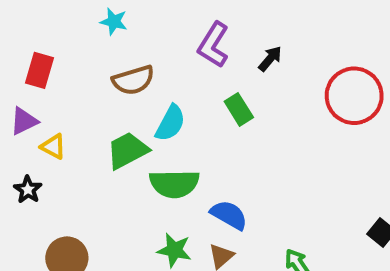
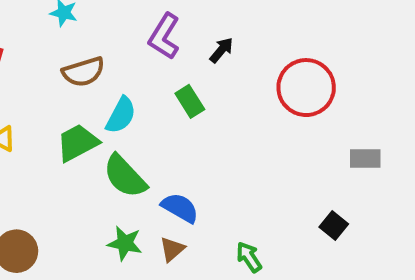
green semicircle: (174, 184) -> (125, 176), turned 48

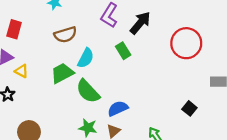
black arrow: (221, 50) -> (140, 23), size x1.6
blue semicircle: (180, 208) -> (118, 108), turned -54
black square: (334, 226) -> (189, 108), moved

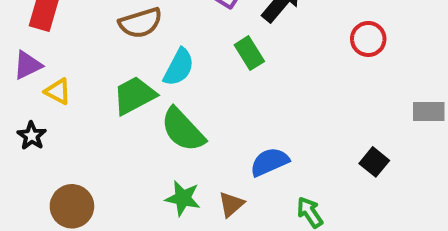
red circle: (186, 43) -> (368, 39), size x0.6
blue semicircle: (118, 108) -> (269, 162), moved

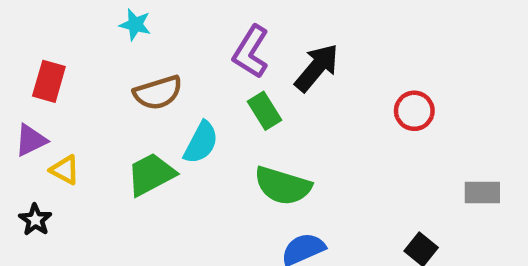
green rectangle: (249, 53) -> (265, 111), moved
green semicircle: (183, 130) -> (283, 186), moved, turned -30

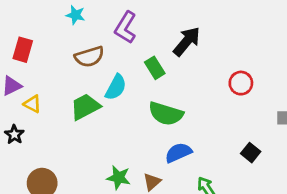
purple L-shape: (251, 52) -> (126, 27), moved
red circle: (414, 111) -> (241, 83), moved

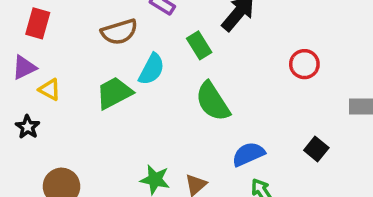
green semicircle: (166, 114) -> (213, 101), turned 40
blue semicircle: (178, 153) -> (248, 154), moved

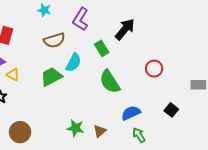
red circle: (304, 64) -> (154, 69), moved

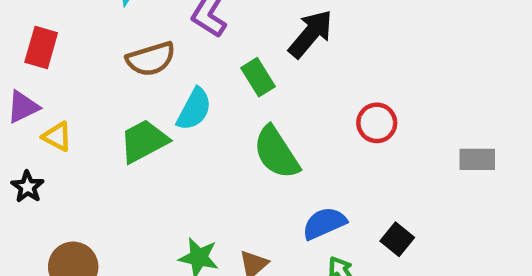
black square: (171, 110) -> (397, 239), moved

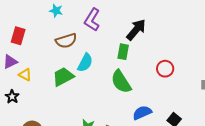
green rectangle: (258, 77) -> (123, 52), moved, turned 42

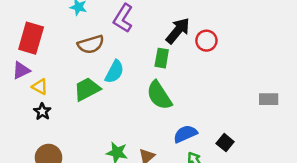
red rectangle: (18, 36) -> (31, 38), size x1.4
red circle: (165, 69) -> (206, 41), moved
black star: (12, 97) -> (42, 111), moved

